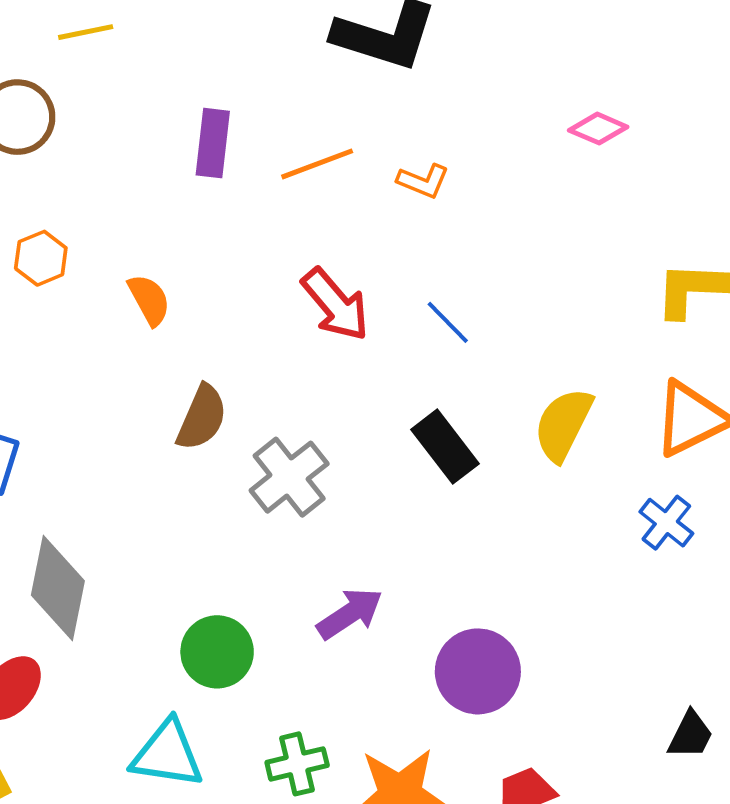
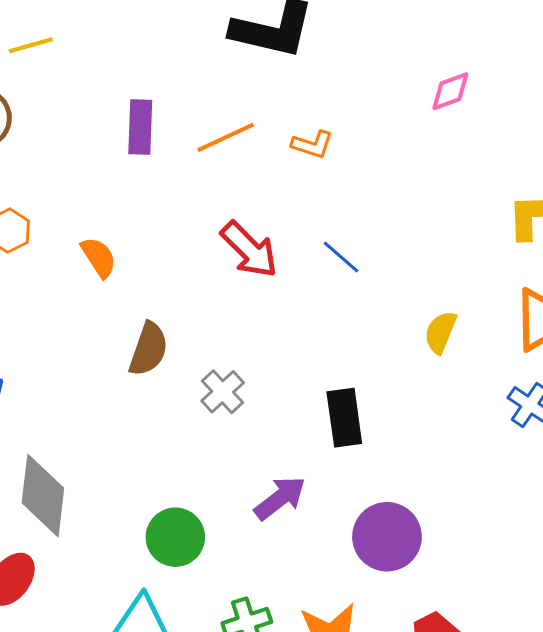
pink diamond: (598, 129) -> (450, 91), turned -39
yellow semicircle: (563, 424) -> (440, 332), size x0.7
black rectangle: (445, 447) -> (344, 418), moved, turned 34
gray cross: (289, 477) -> (223, 392), size x0.7

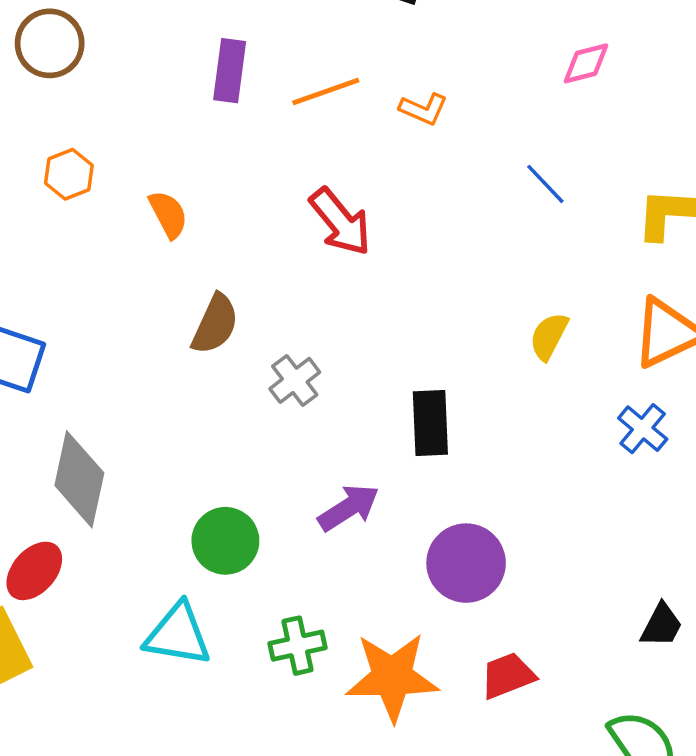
blue line: (341, 257) -> (545, 184), moved

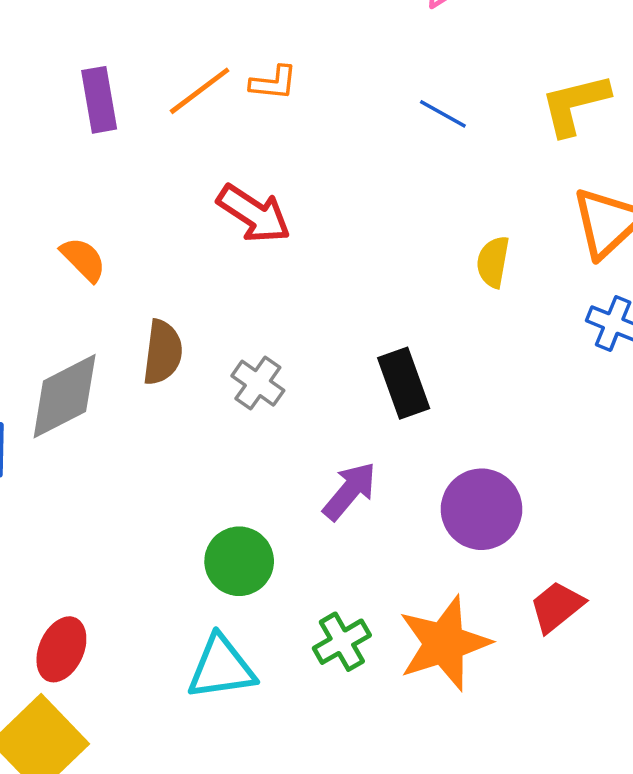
orange L-shape: (423, 109) -> (273, 83), moved
gray diamond: (79, 479) -> (65, 396), moved, turned 68

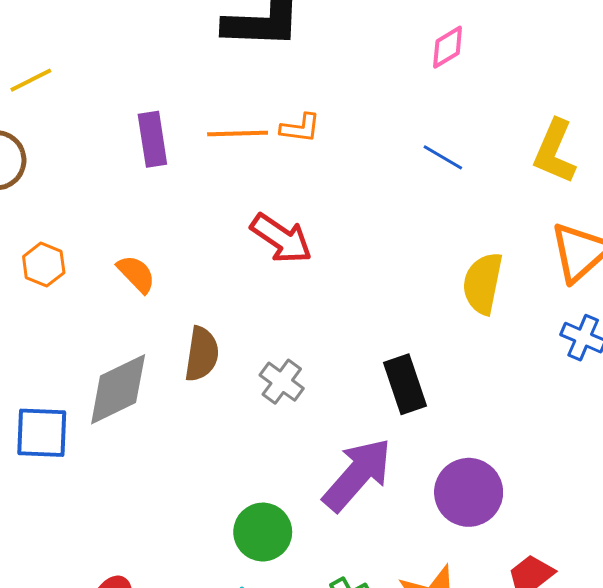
orange line: (200, 91) -> (238, 134), turned 34
yellow L-shape: (575, 104) -> (555, 152), turned -54
yellow semicircle: (493, 262) -> (483, 283), size x1.4
purple arrow: (350, 491) -> (357, 475), size x1.5

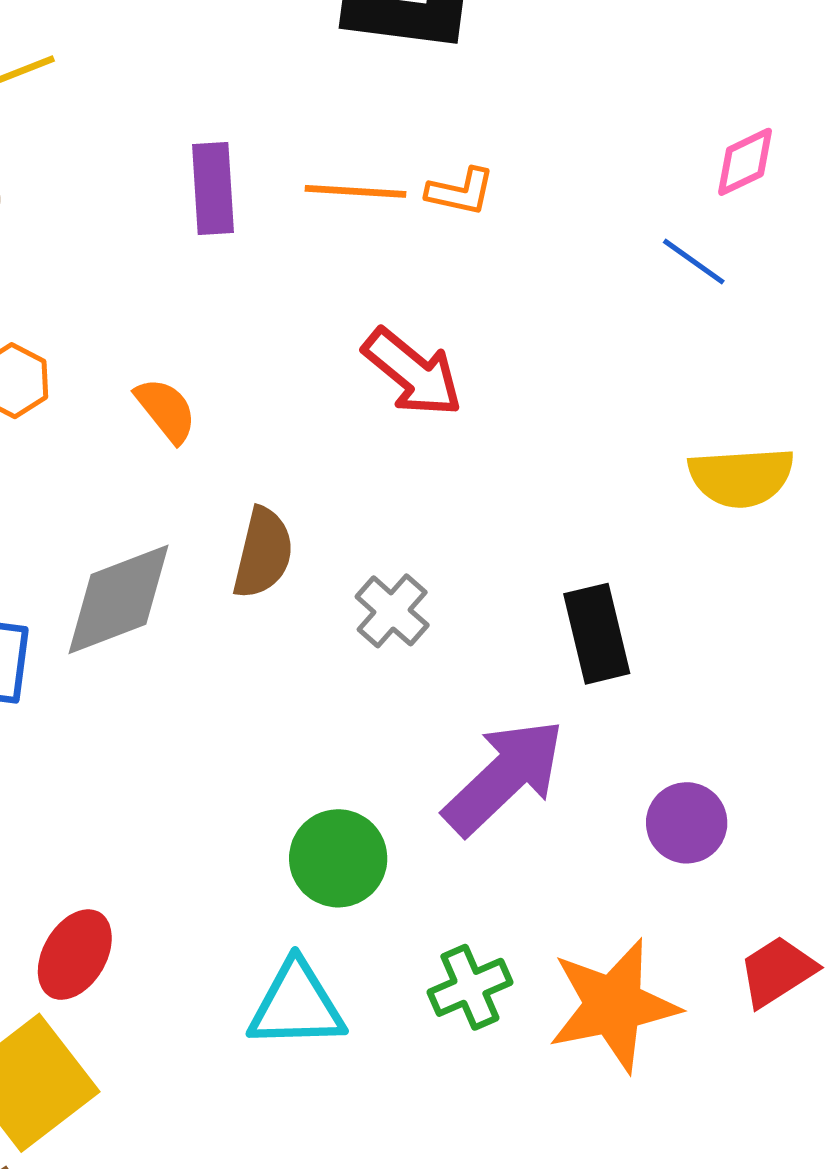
pink diamond: (448, 47) -> (745, 162), moved
yellow semicircle: (483, 283) -> (741, 477), turned -110
purple circle: (469, 492) -> (687, 823), size x0.7

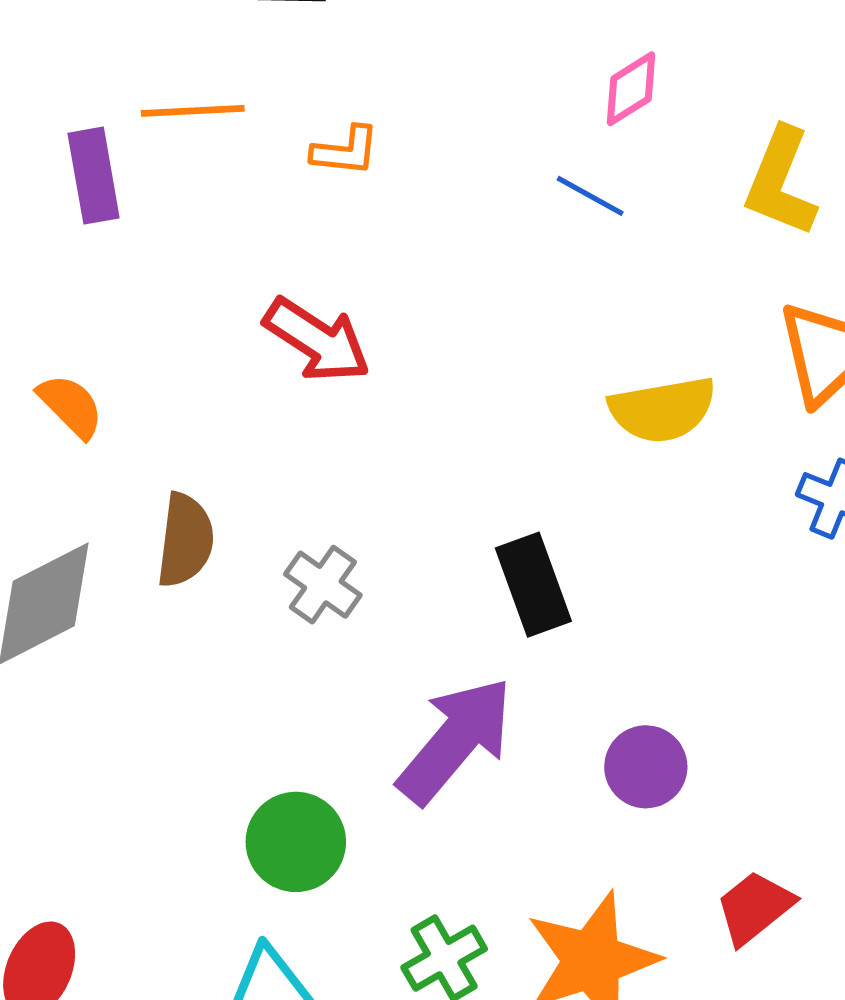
orange line: (355, 191) -> (193, 111), moved

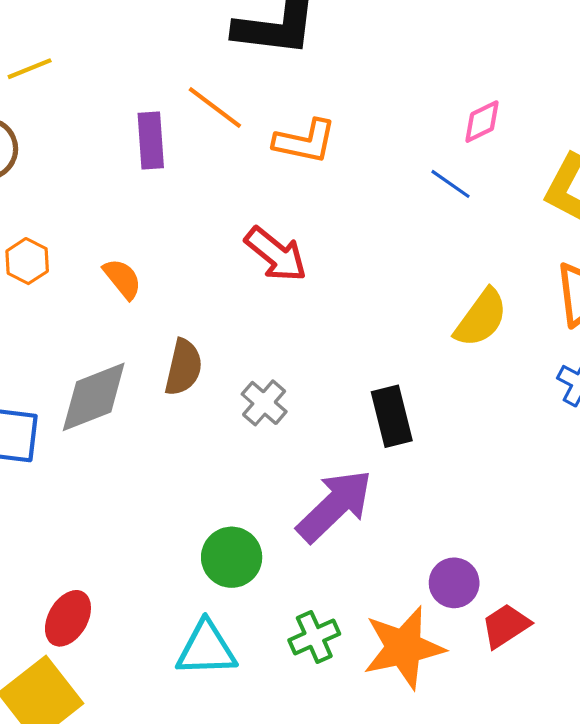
orange line: (193, 111) -> (215, 108), turned 34
orange L-shape: (345, 151) -> (305, 141), size x1.5
yellow semicircle: (662, 410) -> (481, 318), turned -50
purple circle: (646, 767) -> (454, 583), moved

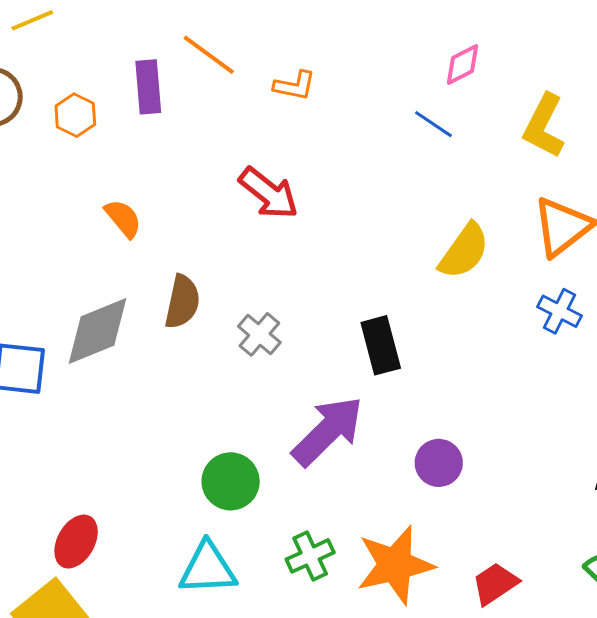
orange L-shape: (305, 141) -> (295, 86), size x0.7
orange hexagon: (27, 261) -> (75, 115), moved
purple circle: (454, 583) -> (439, 463), moved
red trapezoid: (506, 626) -> (495, 584), moved

